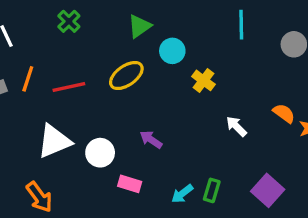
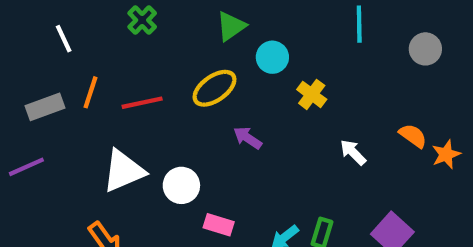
purple arrow: (151, 140) -> (248, 138), moved

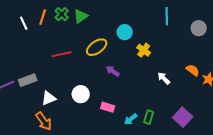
green triangle: (231, 26) -> (81, 16), moved
orange line: (90, 92) -> (43, 17), moved
gray rectangle: (45, 107) -> (28, 80), moved
white triangle: (124, 171) -> (49, 98), moved, size x0.7
pink rectangle: (219, 225) -> (108, 107), moved

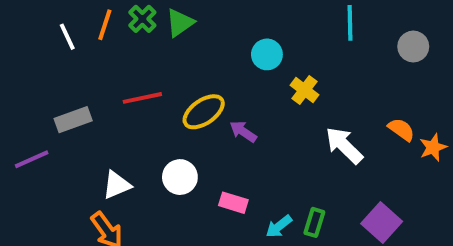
yellow ellipse: (97, 47) -> (204, 112), moved
white arrow: (164, 78) -> (344, 145), size x1.5
gray rectangle: (28, 80) -> (73, 120), moved

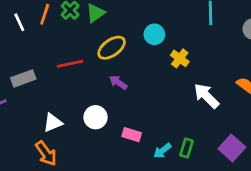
yellow ellipse: (204, 112) -> (112, 48), moved
purple arrow: (243, 132) -> (118, 82), moved

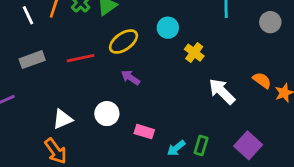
gray rectangle: (23, 78) -> (32, 60), moved

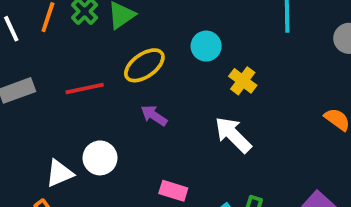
white arrow: (222, 91) -> (233, 135), moved
white circle: (107, 114) -> (100, 158), moved

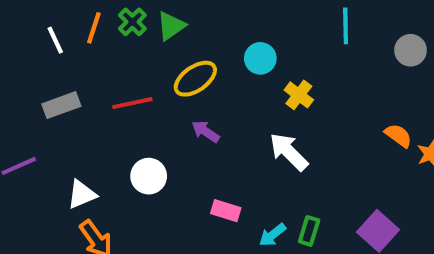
white triangle: (59, 173) -> (82, 194), moved

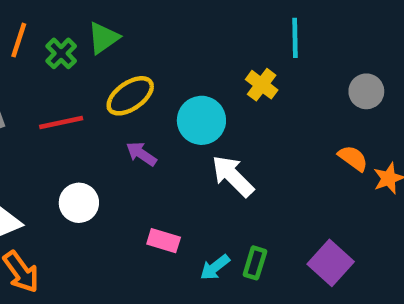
green cross: (132, 22) -> (61, 53), moved
gray circle: (411, 50) -> (366, 91), moved
cyan circle: (260, 58) -> (201, 120), moved, size x1.4
yellow cross: (299, 95) -> (262, 85), moved

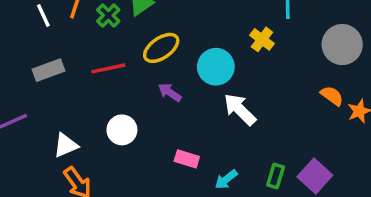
gray circle: (366, 91) -> (342, 45), size x1.5
green rectangle: (255, 263) -> (276, 176), moved

